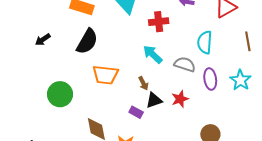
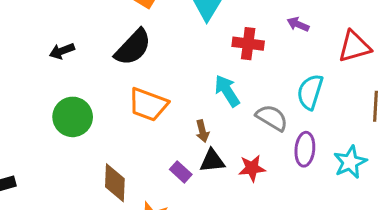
black arrow: (43, 40) -> (62, 51), moved

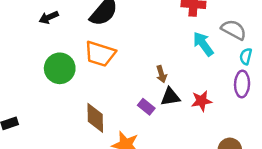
cyan arrow: (227, 91) -> (203, 44), moved
cyan semicircle: (310, 92) -> (246, 56), moved, size x0.6
orange trapezoid: (148, 104) -> (100, 54), moved
gray semicircle: (272, 118) -> (234, 30), moved

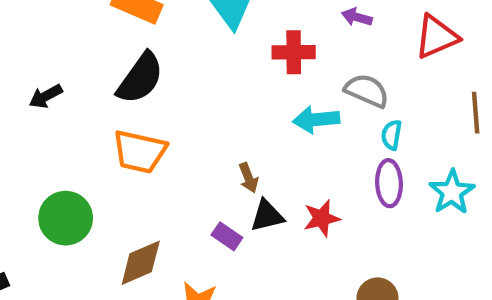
cyan arrow: (203, 44) -> (316, 120), turned -55
green circle: (60, 68) -> (66, 218), moved
brown diamond: (95, 118) -> (141, 263), turned 72

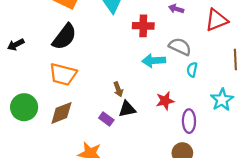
purple ellipse: (389, 183) -> (189, 121), moved
red star: (322, 218) -> (165, 101), moved
brown diamond: (141, 263) -> (61, 113), moved

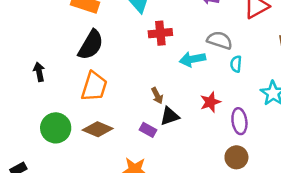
red cross: (143, 26) -> (160, 33), moved
black arrow: (16, 45) -> (39, 72), moved, turned 112
orange trapezoid: (63, 74) -> (94, 86), turned -80
brown diamond: (61, 113) -> (98, 129), turned 52

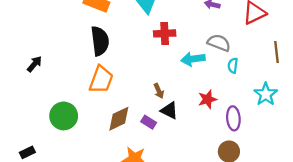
black semicircle: (91, 45) -> (100, 41), turned -40
black arrow: (39, 72) -> (34, 64), moved, turned 49
black triangle: (170, 116) -> (169, 110), turned 42
brown diamond: (98, 129) -> (119, 119), moved, turned -52

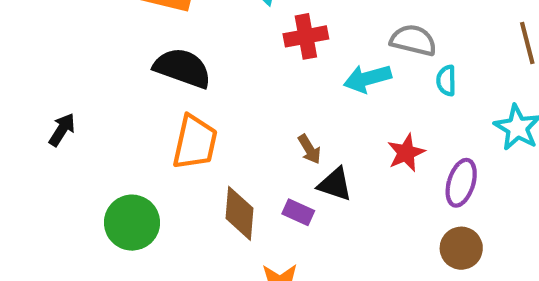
black semicircle: (100, 41) -> (182, 68), turned -56
purple ellipse: (233, 118) -> (461, 183), turned 30
brown diamond: (119, 119) -> (239, 213), turned -52

